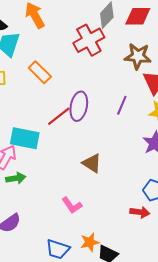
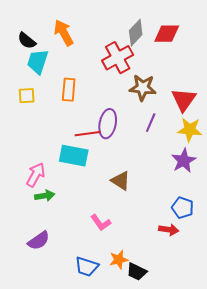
brown star: (138, 56) -> (143, 88), moved
orange rectangle: (40, 72) -> (69, 90), turned 50
red line: (59, 116) -> (88, 134), turned 30
cyan rectangle: (25, 138) -> (74, 156), moved

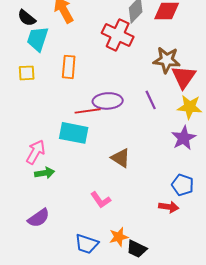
red cross: (118, 58) -> (118, 35), turned -36
brown star: (143, 88) -> (167, 60), moved
purple line: (151, 123) -> (151, 100), turned -48
purple ellipse: (108, 124) -> (108, 101), turned 76

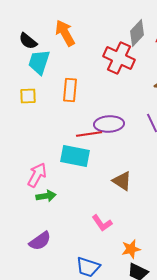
orange star: (119, 237) -> (131, 249), moved

